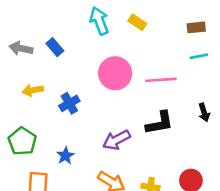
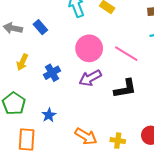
pink line: (161, 80) -> (126, 54), turned 35
yellow arrow: (33, 90) -> (22, 62), turned -56
purple arrow: (116, 140) -> (90, 78), moved

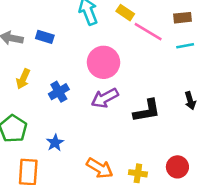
blue rectangle: (40, 27) -> (45, 37), turned -32
pink line: (126, 54) -> (148, 32), moved

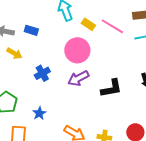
yellow rectangle: (125, 13) -> (88, 24), moved
yellow arrow: (23, 79) -> (14, 53), moved, turned -84

